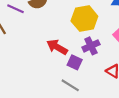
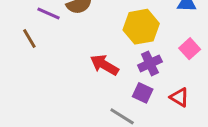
purple square: (75, 62) -> (143, 93), moved

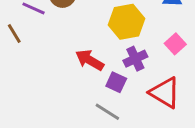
purple square: (143, 93) -> (116, 82), moved
red triangle: (179, 97) -> (165, 93), size x1.6

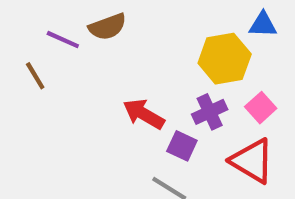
yellow hexagon: (126, 22) -> (225, 59), moved
pink square: (175, 44) -> (261, 108), moved

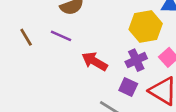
purple line: (63, 40) -> (61, 36), moved
purple square: (182, 146) -> (128, 87), moved

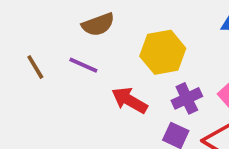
yellow hexagon: (146, 26) -> (163, 52), moved

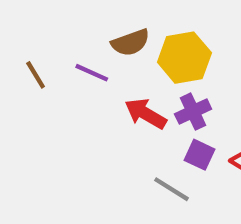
brown semicircle: (98, 25) -> (130, 43), moved
purple cross: (187, 98) -> (193, 112), moved

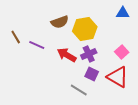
purple line: (92, 73) -> (37, 45), moved

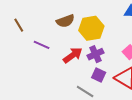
brown line: (16, 37) -> (19, 25), moved
red arrow: (67, 55) -> (73, 55), turned 114

